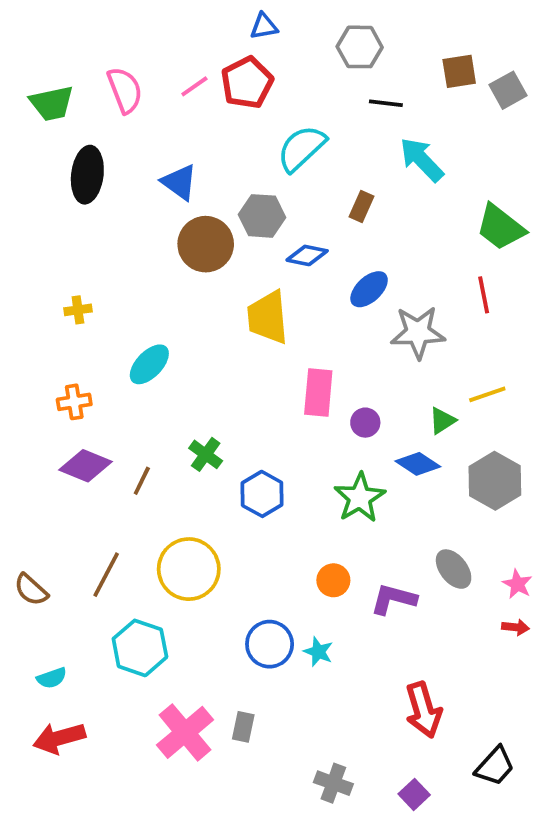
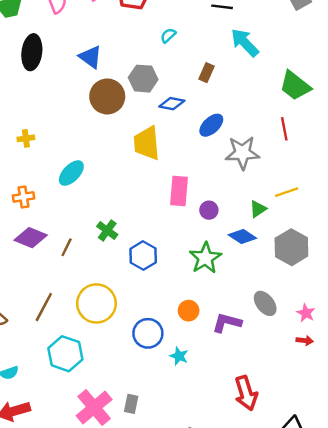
cyan semicircle: (301, 148) -> (168, 35), size x0.5
blue circle: (270, 644) -> (148, 333), moved

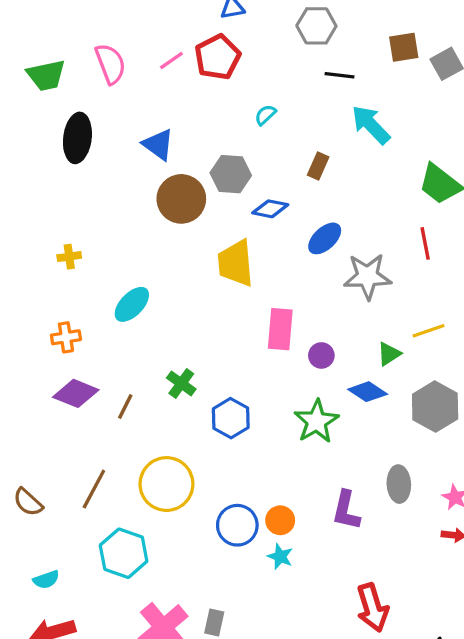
gray ellipse: (265, 303) -> (399, 484), turned 35
orange circle: (189, 311) -> (280, 520), moved
purple L-shape: (227, 323) -> (346, 510), turned -92

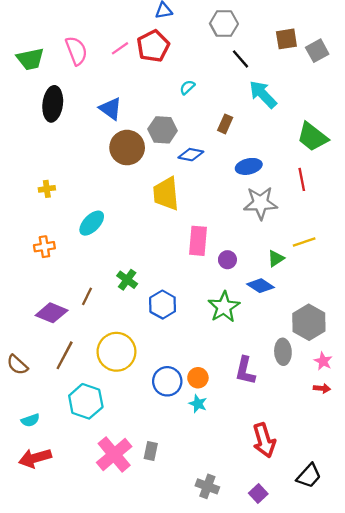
black line: (340, 75) -> (240, 59), turned 42
blue ellipse: (325, 238) -> (249, 166), moved, turned 30
purple diamond: (76, 393) -> (52, 313), moved
gray hexagon: (435, 407) -> (309, 322), moved

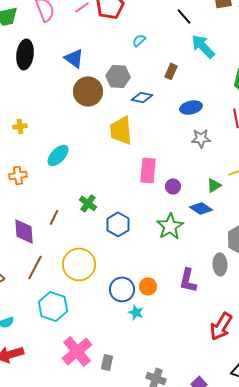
gray star: (261, 203) -> (201, 138), size x0.7
purple diamond: (52, 313) -> (24, 231), turned 64
cyan star: (198, 404) -> (136, 312), moved
red arrow: (264, 440) -> (221, 326), moved, turned 48
gray rectangle: (151, 451) -> (107, 362), moved

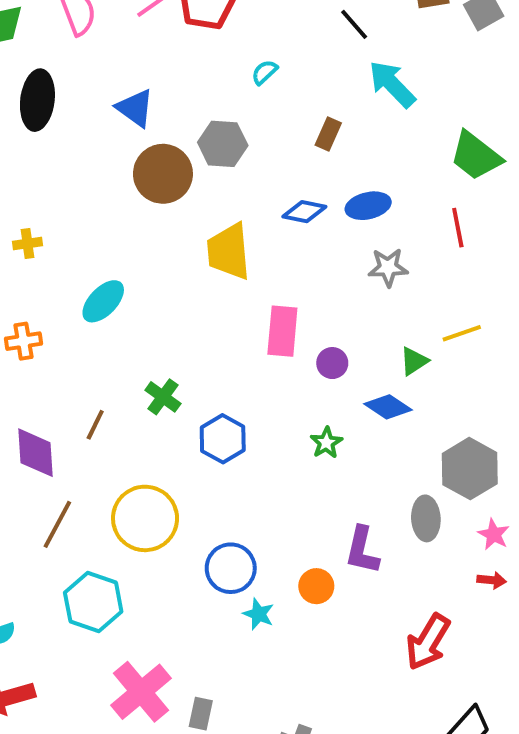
blue diamond: (142, 97) -> (304, 212), moved
green star: (170, 226) -> (326, 443), size x0.6
orange circle: (148, 286) -> (316, 586), moved

